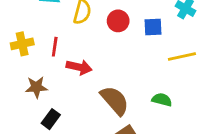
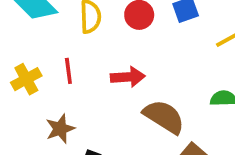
red arrow: (79, 67) -> (128, 77), moved

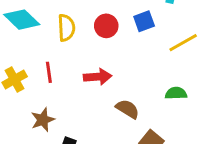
brown semicircle: (164, 117) -> (128, 109), size x0.7

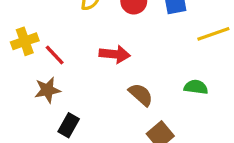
red line: (49, 72) -> (55, 55), moved, turned -45

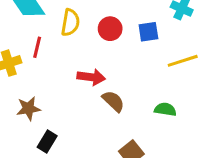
red line: (55, 55) -> (37, 47), moved, turned 55
brown semicircle: (141, 95) -> (113, 101), moved

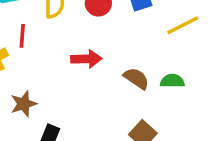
brown semicircle: (113, 101) -> (136, 78), moved

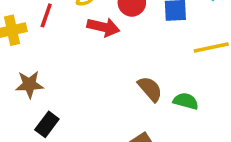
red arrow: (86, 59) -> (103, 27), moved

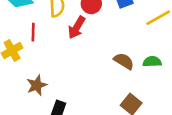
red arrow: (103, 27) -> (77, 27), turned 125

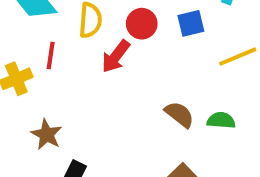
brown star: (37, 85) -> (47, 134), turned -30

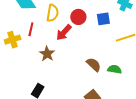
brown star: (47, 134) -> (47, 54), moved

